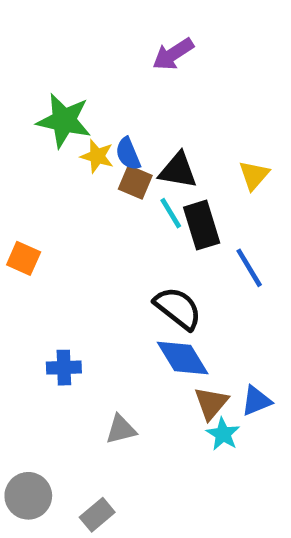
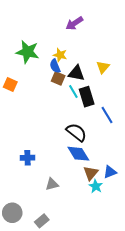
yellow star: (97, 156) -> (60, 55), moved
yellow triangle: (254, 175) -> (103, 67), moved
orange square: (24, 258) -> (10, 84), moved

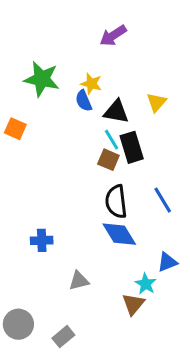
brown square: (58, 78) -> (108, 160), moved
blue line: (107, 115) -> (163, 200), moved
black semicircle: (76, 132) -> (116, 202), turned -135
brown triangle: (91, 173) -> (133, 304), moved

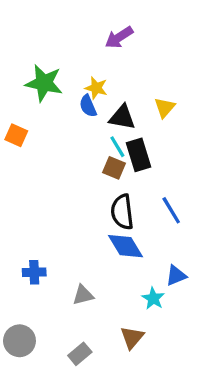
blue cross: (42, 240) -> (34, 272), moved
brown triangle: (133, 304) -> (132, 338), moved
gray rectangle: (63, 337) -> (80, 354), moved

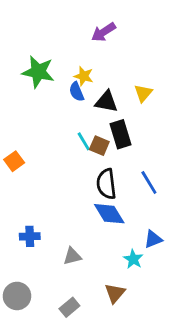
orange square: (16, 135) -> (14, 161), moved, turned 30
cyan line: (117, 147) -> (84, 141), moved

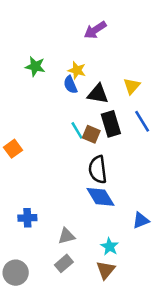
green star: (38, 72) -> (35, 66), size x0.7
blue line: (149, 182) -> (142, 121), moved
cyan star: (133, 259) -> (110, 246), moved
gray rectangle: (69, 307) -> (64, 263), moved

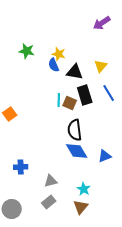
purple arrow: (95, 30) -> (102, 23), moved
cyan line: (77, 130) -> (59, 100), turned 32
blue triangle: (141, 220) -> (105, 156), moved

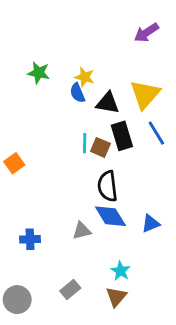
yellow triangle: (101, 66) -> (145, 94), size x1.6
gray triangle: (51, 181) -> (82, 231), moved

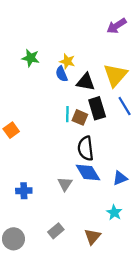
gray triangle: (82, 231) -> (65, 184), turned -42
cyan star: (120, 271) -> (114, 213), moved

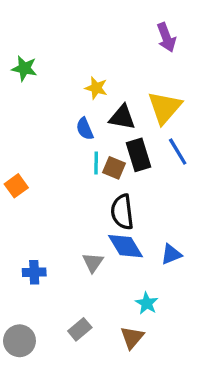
purple arrow: (117, 26) -> (166, 37), turned -78
green star: (31, 58) -> (24, 68), moved
blue semicircle: (62, 74) -> (85, 129), moved
cyan star: (114, 213) -> (147, 303), moved

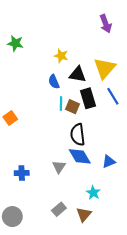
gray rectangle: (80, 329) -> (59, 209), moved

